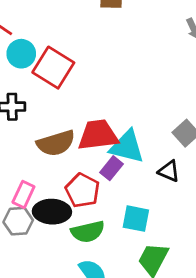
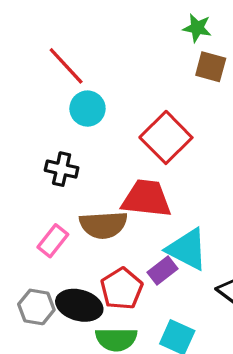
red square: (53, 68) -> (166, 137), moved
red trapezoid: (98, 135) -> (147, 198), moved
pink rectangle: (23, 194) -> (53, 241), moved

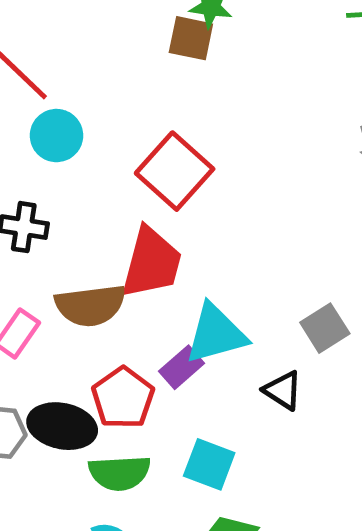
brown square: (211, 67) -> (191, 38), moved
red trapezoid: (147, 198) -> (152, 263), turned 102
cyan triangle: (187, 249) -> (216, 334), turned -39

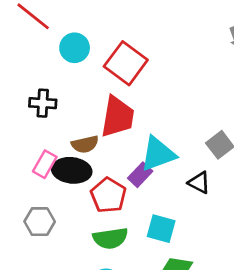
cyan circle: (56, 136) -> (75, 48), moved
brown semicircle: (90, 305) -> (85, 144), size x0.7
black ellipse: (62, 426) -> (72, 170), moved

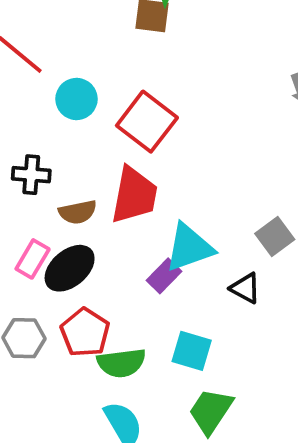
brown semicircle: (85, 144) -> (78, 212), moved
black ellipse: (72, 170) -> (70, 268), turned -48
red pentagon: (108, 195) -> (85, 332), moved

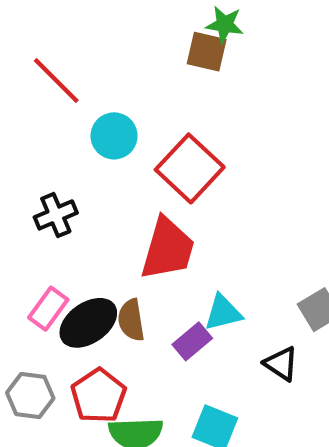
black cross: (31, 175) -> (56, 215), turned -33
brown semicircle: (78, 212) -> (131, 320), moved, turned 87
cyan triangle: (189, 247) -> (223, 313), size x0.7

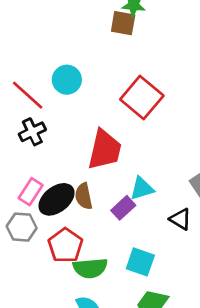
red line: (56, 81) -> (28, 95), moved
red square: (190, 168) -> (142, 97), moved
gray hexagon: (30, 396) -> (22, 227), moved

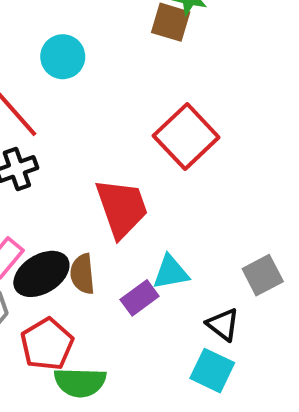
cyan circle: (67, 80) -> (63, 57), moved
red trapezoid: (105, 150) -> (122, 208), turned -39
cyan square: (140, 262) -> (212, 371), moved

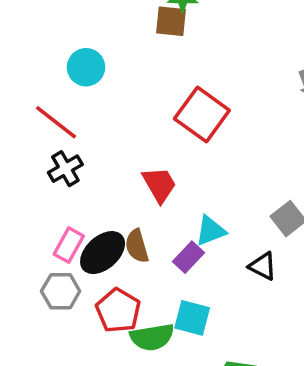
red trapezoid: (122, 208) -> (159, 185), size x0.7
cyan square: (212, 371) -> (192, 318), moved

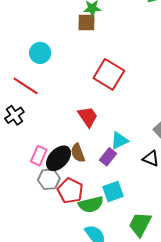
black cross: (65, 169) -> (14, 115), moved
gray hexagon: (61, 291) -> (49, 179), moved
cyan square: (192, 318) -> (113, 191), turned -30

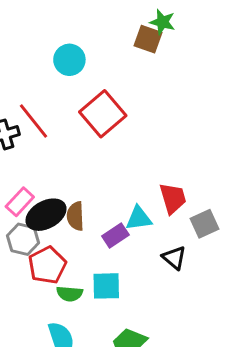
red square: (109, 74) -> (103, 114), moved
red line: (26, 86) -> (34, 121), moved
red trapezoid: (88, 117) -> (173, 198), moved
green semicircle: (91, 204) -> (70, 294), size x0.7

